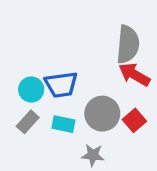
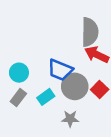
blue trapezoid: (61, 85) -> (60, 70), moved, turned 35
cyan rectangle: (63, 124) -> (46, 97), turned -42

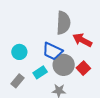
gray semicircle: (90, 32) -> (63, 23), moved
gray rectangle: (18, 98) -> (17, 81), moved

